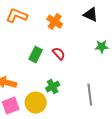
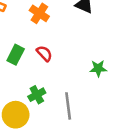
green star: (102, 47) -> (98, 68), moved
gray line: (90, 95) -> (68, 106), moved

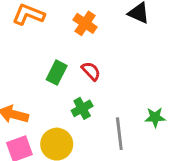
green star: (98, 68) -> (155, 117), moved
green cross: (37, 95) -> (82, 108), moved

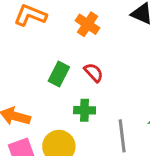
green cross: (82, 108) -> (85, 110), turned 30

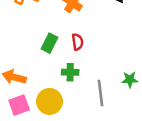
red semicircle: (94, 73) -> (77, 42), turned 35

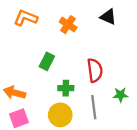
red semicircle: (77, 42) -> (95, 70), moved, size x1.5
yellow circle: (49, 101) -> (60, 115), moved

